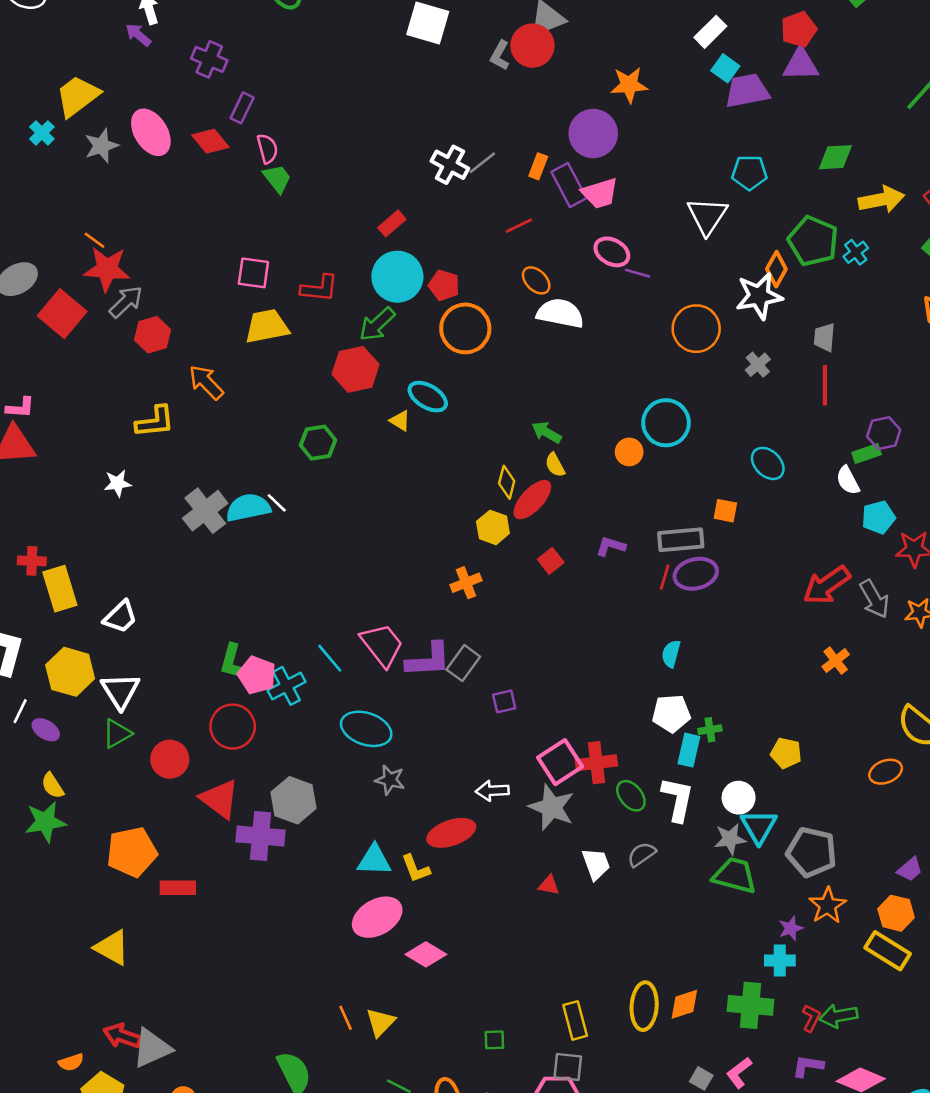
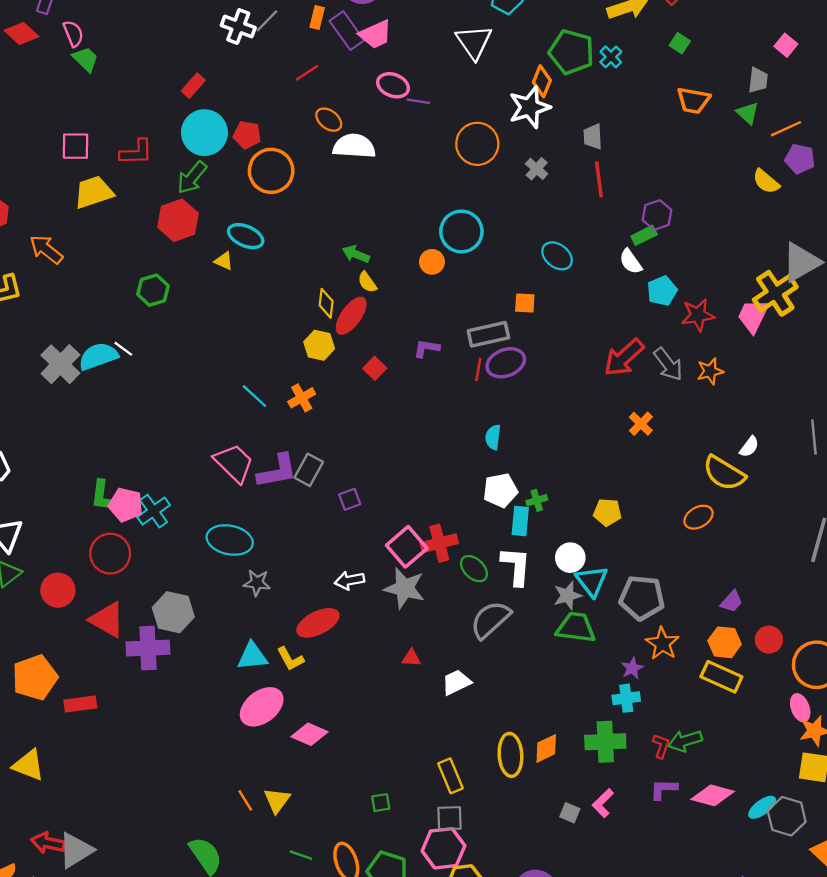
cyan line: (330, 658) -> (254, 396), moved
gray semicircle: (642, 854) -> (490, 620), size x1.6
white trapezoid: (596, 864) -> (456, 682), moved, turned -88

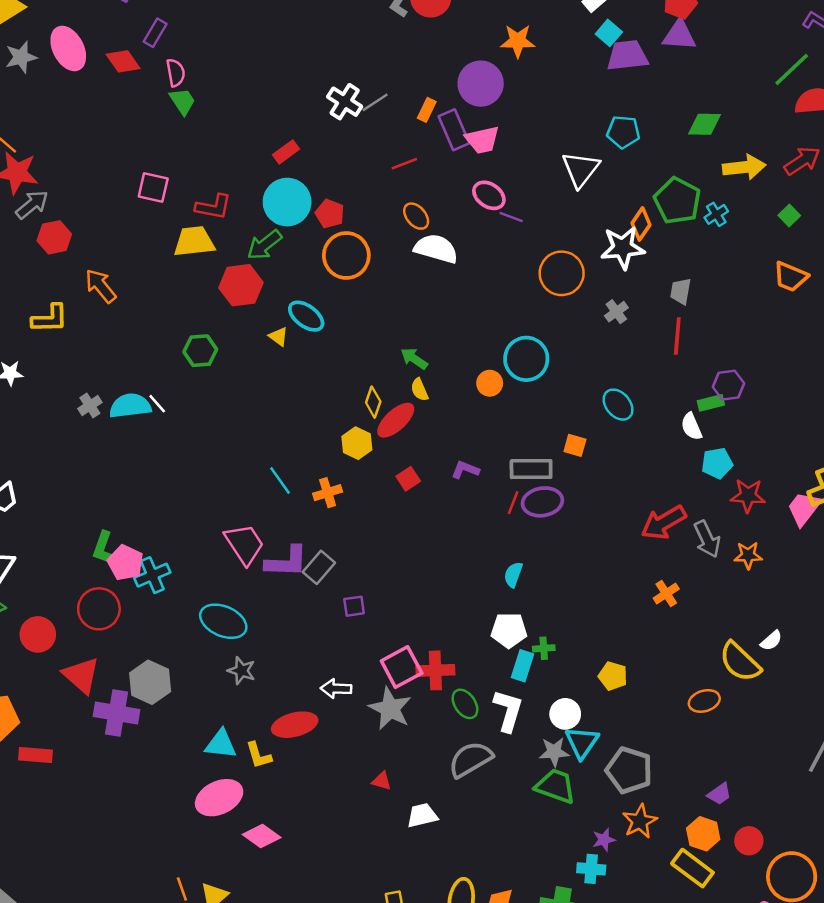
yellow trapezoid: (94, 192) -> (194, 242), moved
gray cross: (60, 364) -> (90, 405), size x0.6

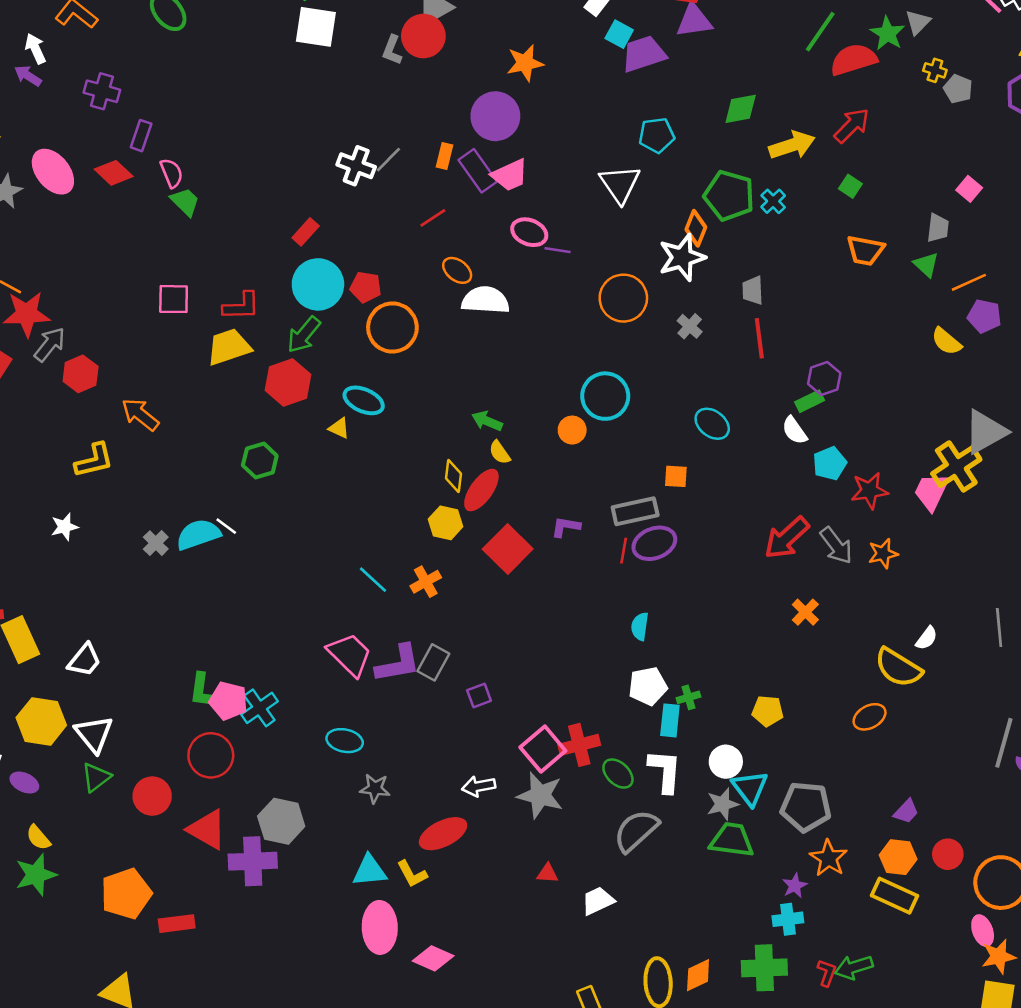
red square: (408, 479) -> (508, 549), size x1.8
cyan ellipse: (223, 621) -> (345, 741), size x0.7
pink ellipse: (219, 798) -> (380, 927), turned -54

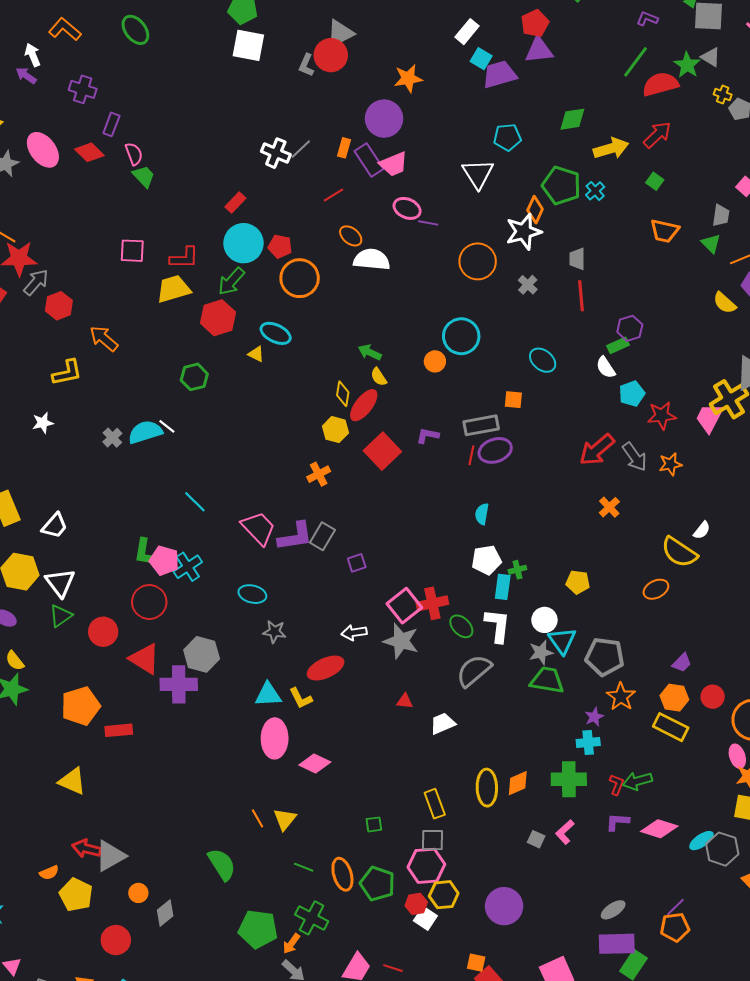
gray triangle: (918, 22) -> (711, 57), turned -45
cyan line: (373, 580) -> (195, 502), moved

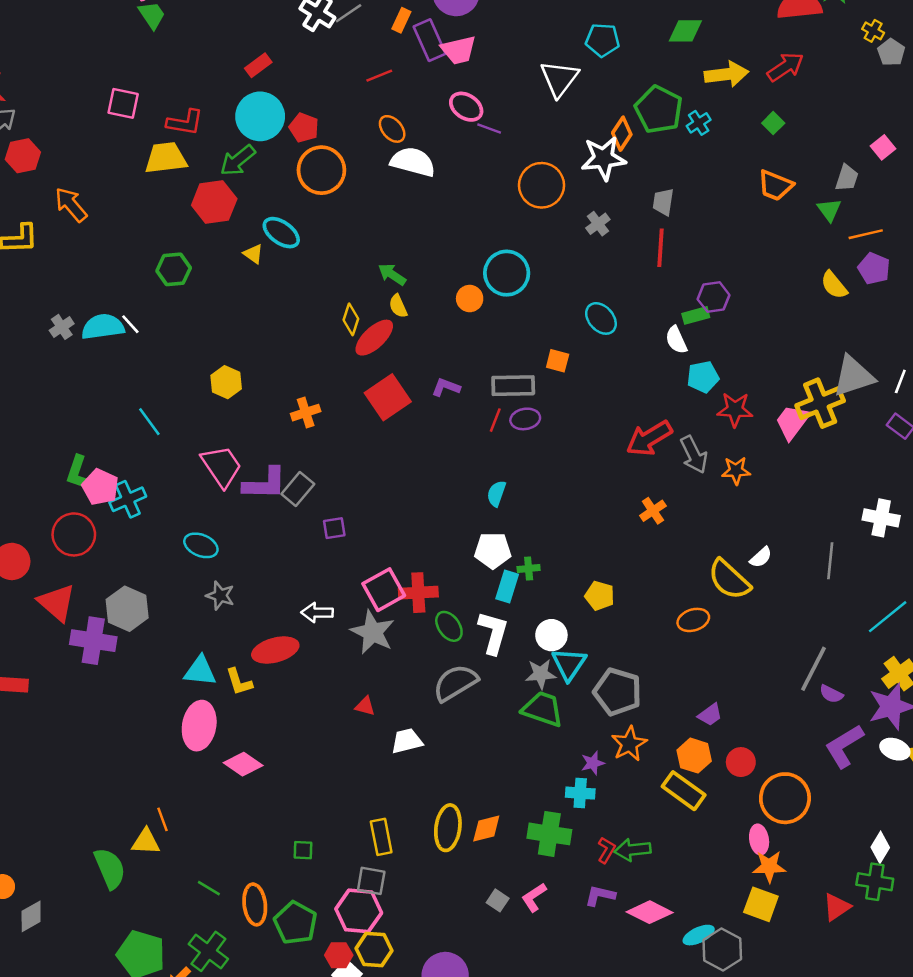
yellow hexagon: (335, 430) -> (226, 382), moved
purple ellipse: (495, 450) -> (525, 419), size x0.7
yellow triangle: (285, 819) -> (146, 842), moved, turned 45

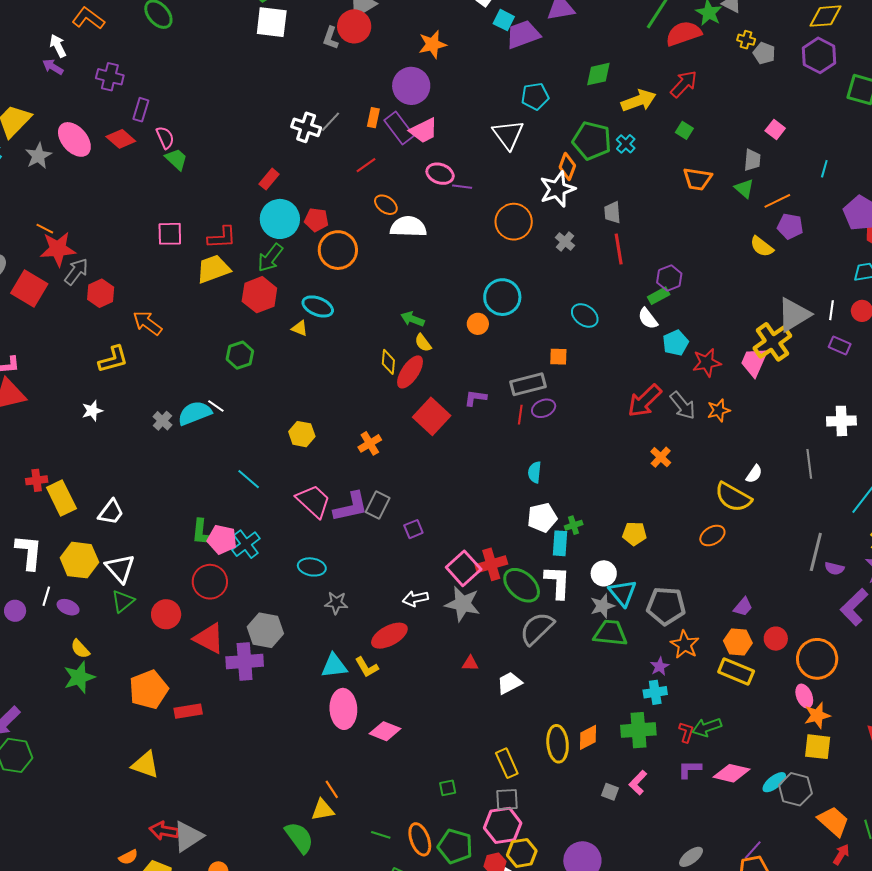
green ellipse: (449, 626) -> (522, 585), size x1.5

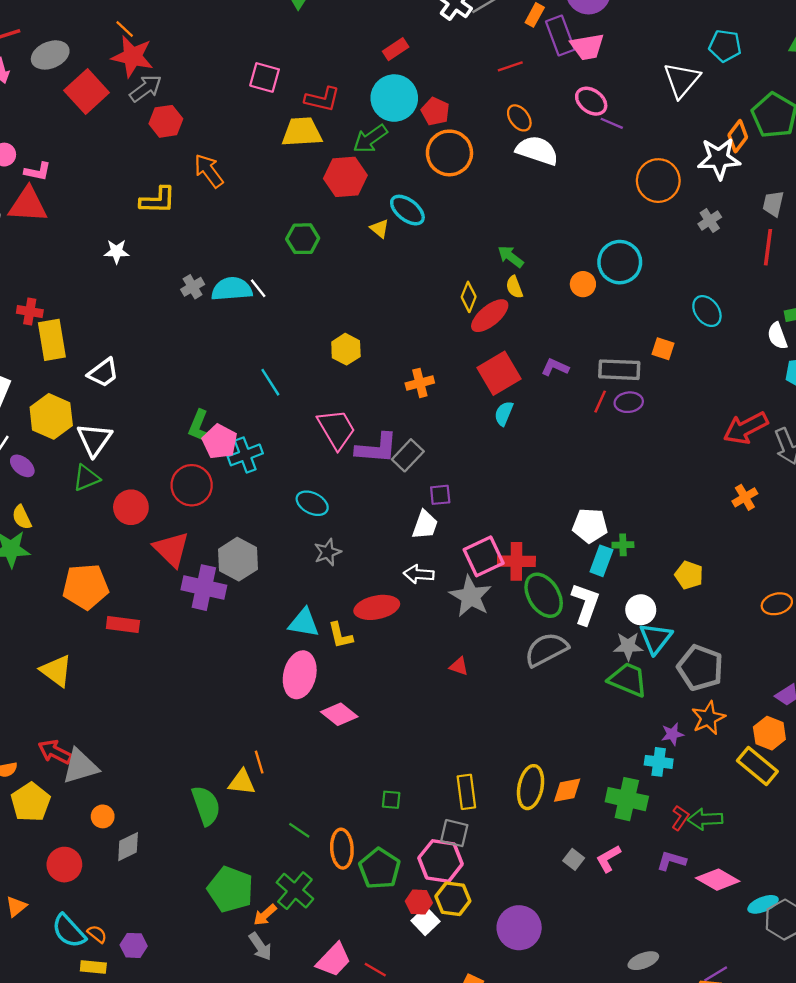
cyan semicircle: (535, 472) -> (504, 413), moved
gray star: (336, 603) -> (328, 552), turned 30
white trapezoid: (509, 683) -> (425, 525), moved, turned 120

